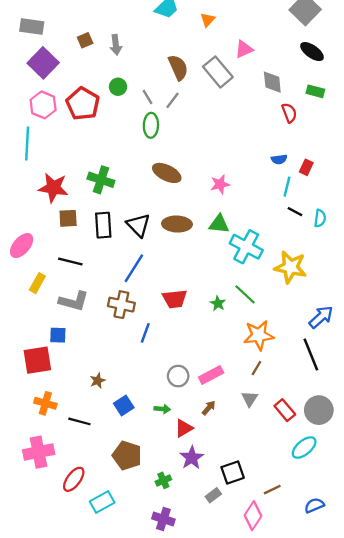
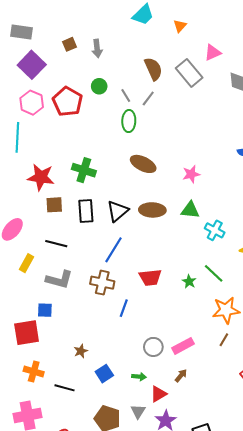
black triangle: (138, 225) -> (118, 211), turned 35
cyan cross: (246, 247) -> (215, 230), size x0.7
gray triangle: (250, 399) -> (138, 411), moved

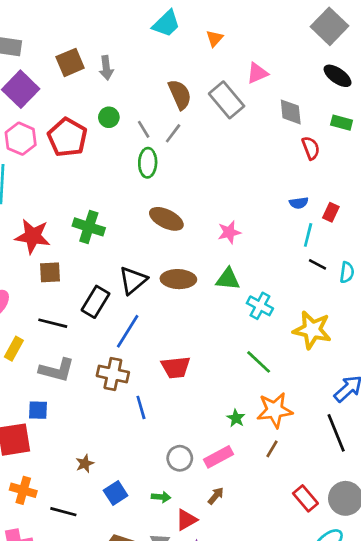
brown square: (70, 44) -> (70, 62), size x1.5
black rectangle: (86, 211) -> (95, 302), moved, turned 35
green star: (189, 282) -> (236, 418), moved
blue line: (124, 308) -> (141, 407), turned -36

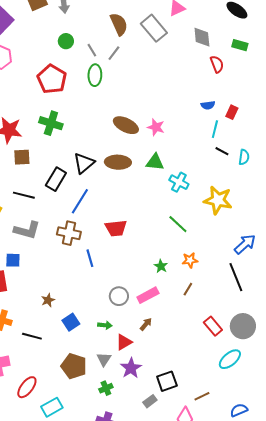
red pentagon: (67, 137) -> (52, 79), moved
brown ellipse: (166, 219) -> (126, 125), moved
pink star: (229, 232) -> (156, 127), turned 30
orange star: (275, 410) -> (190, 260), size x0.6

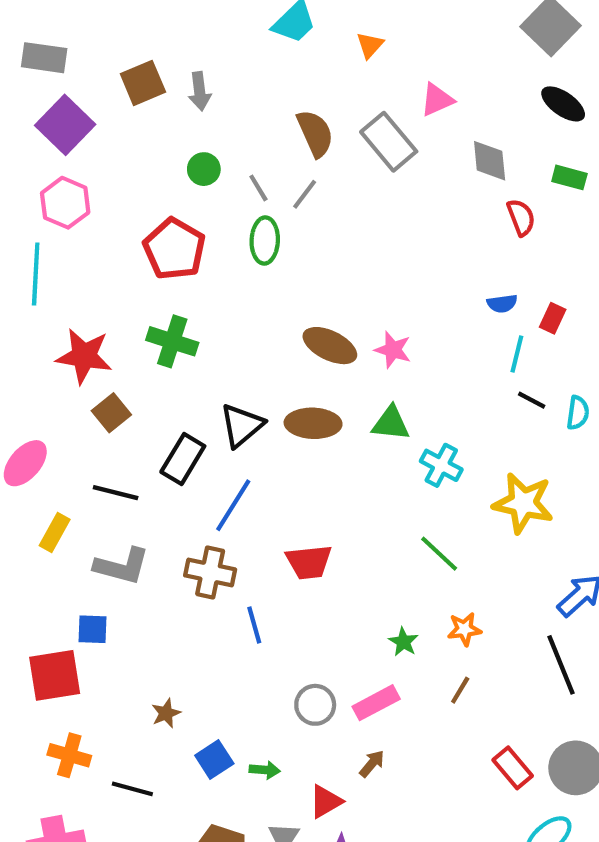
brown square: (22, 157) -> (111, 413), turned -36
green arrow: (105, 325) -> (265, 770), moved

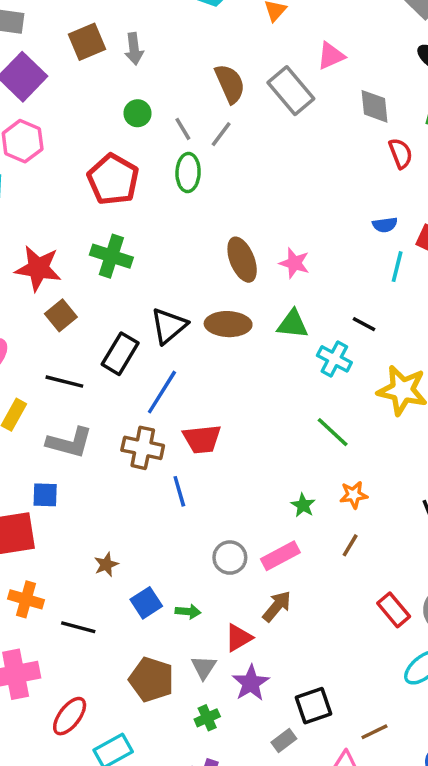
brown ellipse: (330, 346) -> (242, 260), turned 42
black line: (532, 400) -> (364, 324), moved
red trapezoid: (309, 562) -> (202, 439), moved
brown arrow: (372, 764) -> (277, 606), size x1.4

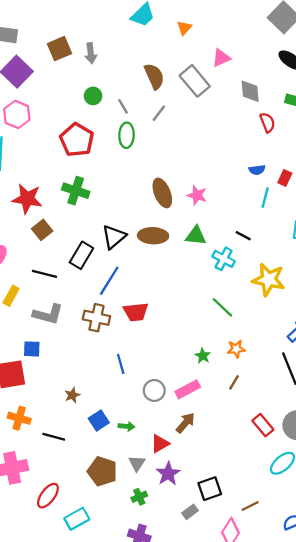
gray line: (221, 134) -> (159, 113), moved
blue line: (179, 491) -> (121, 364), moved

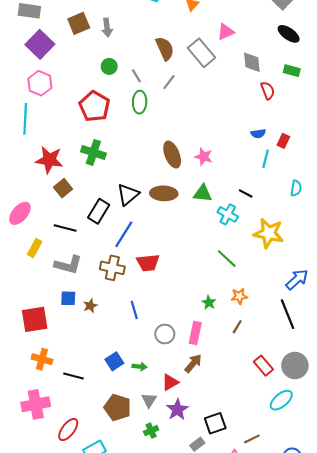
blue square: (32, 349) -> (68, 298), moved
pink rectangle: (188, 389) -> (195, 333), turned -50
brown star: (72, 395) -> (90, 306), moved

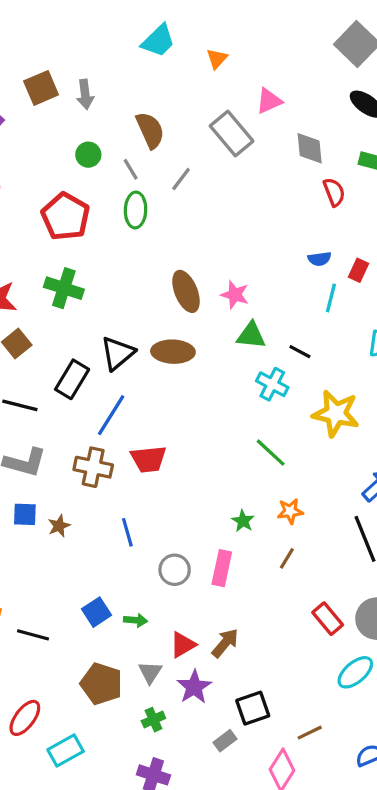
brown semicircle: (165, 49) -> (150, 130), moved
green triangle: (203, 193) -> (251, 335), moved
brown arrow: (193, 363) -> (225, 643), moved

